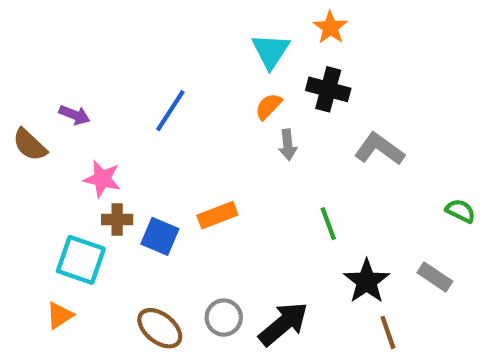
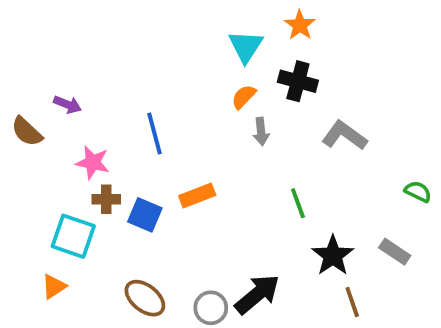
blue line: (170, 111) -> (155, 133), moved, turned -48
gray circle: (224, 318) -> (211, 308), moved

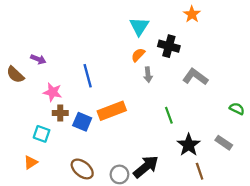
orange star: (300, 25) -> (192, 14), moved
orange rectangle: (197, 195) -> (112, 111), size x1.4
cyan square: (73, 236) -> (42, 134), size x0.7

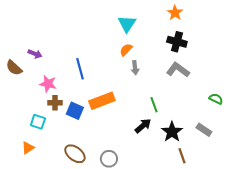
black cross: (169, 46) -> (177, 42), moved
black arrow: (146, 167) -> (143, 126), moved, size x0.7

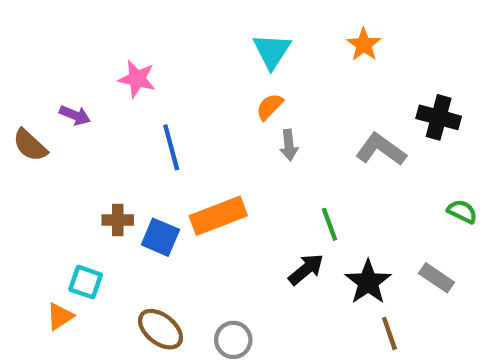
orange star: (175, 13) -> (364, 45), moved
black cross: (177, 42) -> (439, 117), moved
pink star: (48, 84) -> (137, 79), moved
cyan square: (38, 122) -> (86, 282), moved

